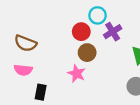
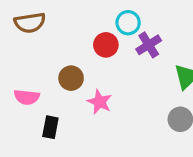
brown semicircle: (26, 43) -> (30, 23), moved, turned -30
brown circle: (87, 53) -> (71, 78), moved

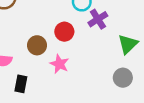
red circle: (106, 45) -> (64, 32), moved

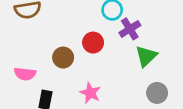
green triangle: (128, 44) -> (146, 56), moved
pink star: (59, 64) -> (90, 93), moved

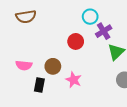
brown circle: (63, 58) -> (53, 66), moved

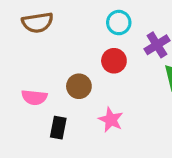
cyan circle: (90, 17) -> (119, 23), moved
brown circle: (53, 66) -> (79, 86), moved

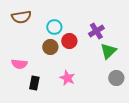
cyan circle: (119, 23) -> (54, 27), moved
brown circle: (79, 86) -> (50, 47), moved

